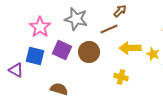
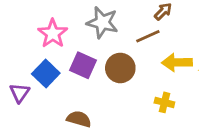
blue square: (35, 56) -> (46, 74), turned 30
purple triangle: (16, 70) -> (20, 93), turned 35

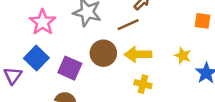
yellow arrow: (177, 62) -> (138, 54), moved
purple square: (83, 65) -> (70, 68), moved

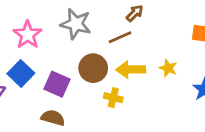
yellow star: (183, 56) -> (168, 68), moved
yellow cross: (143, 84) -> (113, 98), moved

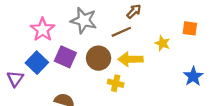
yellow star: (168, 68) -> (162, 43), moved
purple square: (57, 84) -> (65, 57), moved

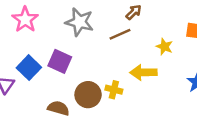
pink star: (43, 30) -> (25, 19), moved
brown circle: (99, 58) -> (88, 95), moved
yellow arrow: (130, 59) -> (143, 72), moved

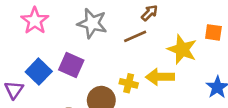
yellow star: (164, 47) -> (182, 49), size x1.6
yellow cross: (114, 90) -> (129, 83), moved

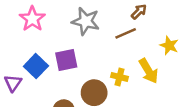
yellow star: (182, 49) -> (169, 45), size x0.7
purple square: (71, 65) -> (66, 60), turned -35
yellow arrow: (160, 77) -> (149, 71), turned -120

